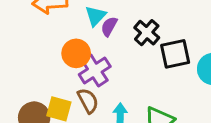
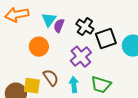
purple cross: (95, 70) -> (81, 57), moved

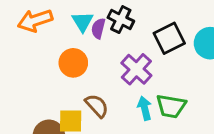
black cross: (85, 27) -> (121, 19), moved
cyan arrow: (74, 85) -> (145, 108), moved

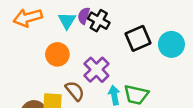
purple semicircle: (98, 28) -> (84, 16), moved
purple cross: (136, 69) -> (96, 70), moved

